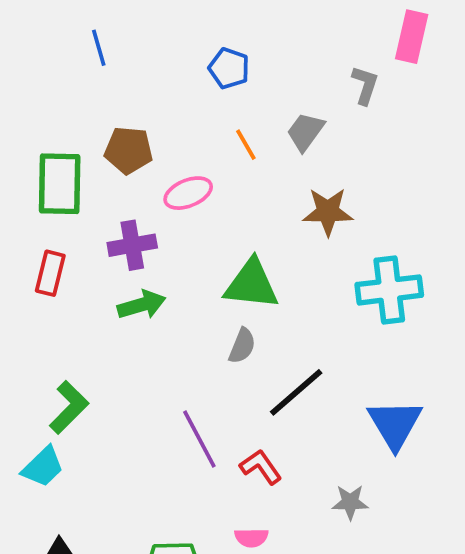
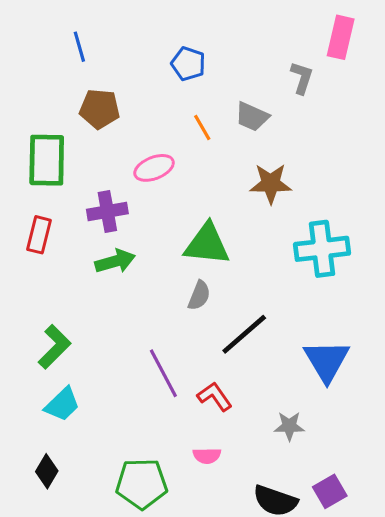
gray trapezoid: (305, 132) -> (252, 117), turned -102
brown pentagon: (129, 150) -> (100, 109), moved
cyan trapezoid: (43, 467) -> (62, 404), moved

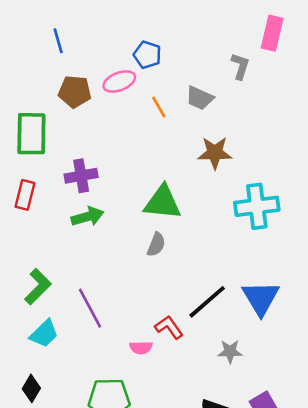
pink ellipse: (154, 168) -> (119, 82), moved
black line: (244, 334) -> (207, 302), moved
purple line: (163, 373) -> (90, 308), moved
pink semicircle: (207, 456) -> (141, 348), moved

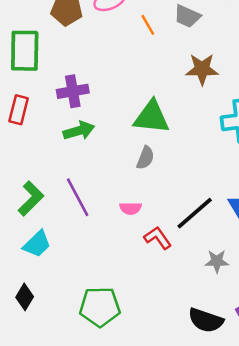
purple line: (90, 308) -> (78, 197), moved
pink semicircle: (141, 348) -> (131, 208), moved

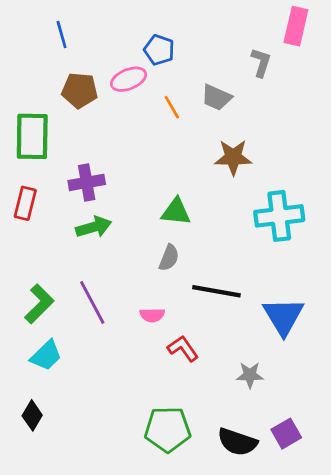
green triangle: (152, 117) -> (176, 212), size x0.7
black line: (195, 213) -> (216, 291), moved, turned 51
green pentagon: (100, 307) -> (168, 429), moved

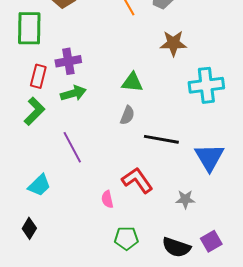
red rectangle: (25, 203) -> (38, 76), moved
green L-shape: (39, 304) -> (34, 111), moved
pink semicircle: (152, 315) -> (107, 199), moved, turned 78
red L-shape: (183, 348) -> (137, 180), size x1.4
green pentagon: (168, 429) -> (126, 238), size x0.7

